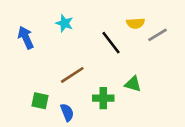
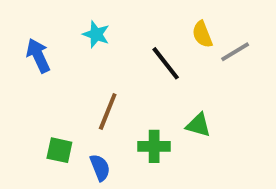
yellow semicircle: (136, 23) -> (202, 34), turned 72
brown line: (72, 75) -> (108, 112), turned -35

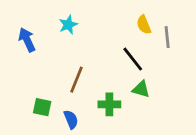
cyan star: (96, 34) -> (68, 25), turned 30
gray line: (235, 52) -> (167, 37), turned -65
black line: (166, 63) -> (133, 59), moved

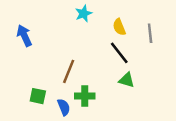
cyan star: (68, 25) -> (83, 13), moved
yellow semicircle: (144, 25) -> (119, 27), moved
green cross: (109, 104) -> (85, 96), moved

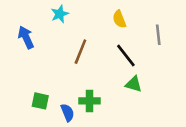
cyan star: (83, 13) -> (60, 14), moved
yellow semicircle: (119, 27) -> (119, 19), moved
brown line: (69, 71) -> (80, 52), moved

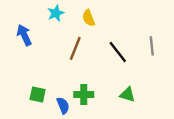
yellow semicircle: (119, 19) -> (89, 18), moved
gray line: (158, 35) -> (152, 46), moved
green triangle: (134, 84) -> (127, 95), moved

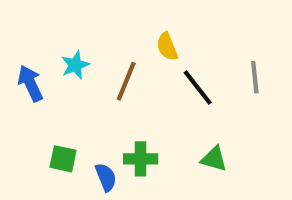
cyan star: (56, 13) -> (75, 65), moved
yellow semicircle: (89, 18) -> (167, 47), moved
blue arrow: (24, 35) -> (30, 83), moved

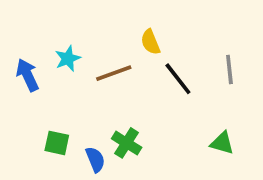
brown line: (126, 81) -> (114, 73), turned 48
green cross: (141, 159) -> (127, 143), turned 32
green triangle: (214, 159) -> (222, 143), moved

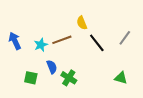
cyan star: (68, 58) -> (41, 45), moved
gray line: (229, 70) -> (125, 38), turned 42
blue semicircle: (95, 159) -> (52, 67), moved

